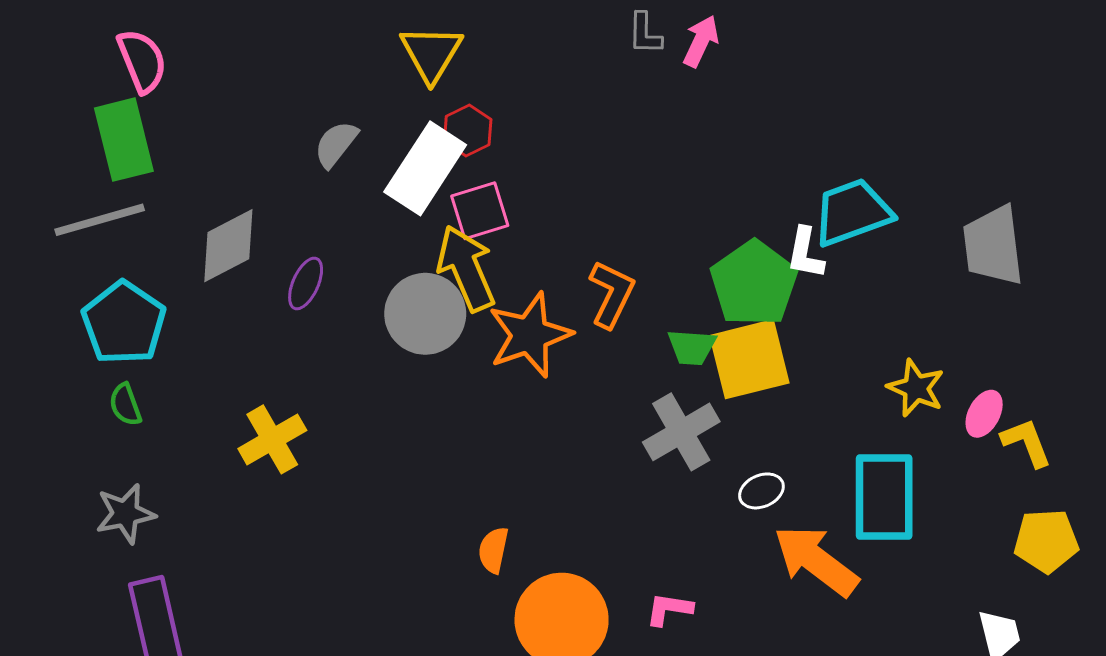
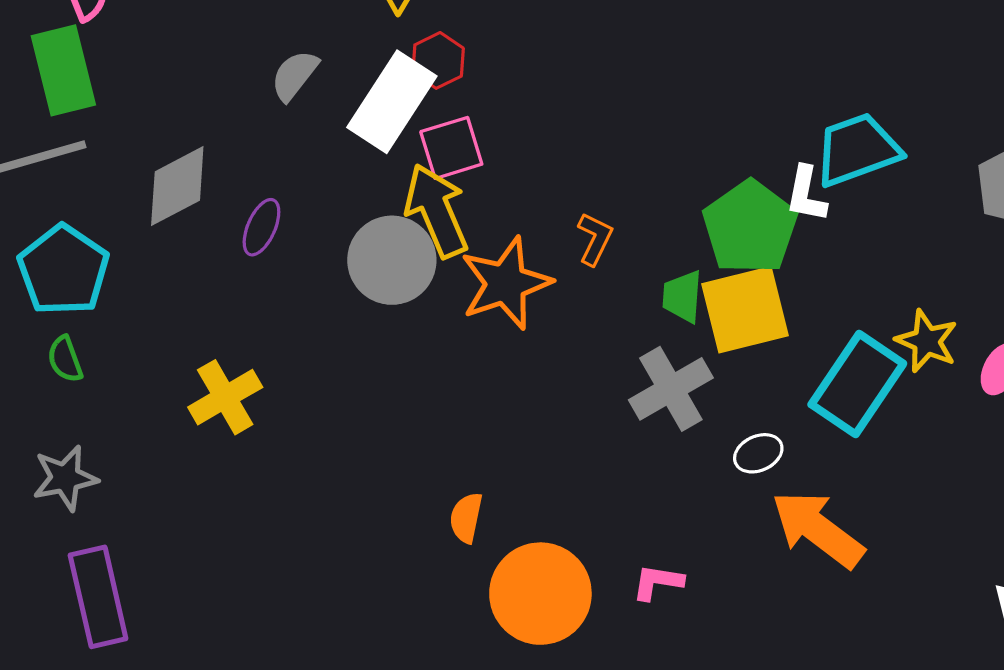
orange L-shape: (612, 294) -> (595, 239), size x0.7
green trapezoid: (692, 347) -> (682, 296), turned 90
cyan rectangle: (884, 497) -> (857, 384), moved, turned 34

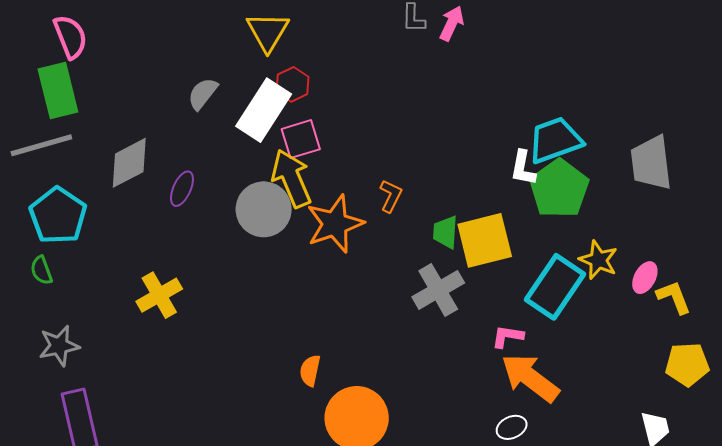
green pentagon: (750, 227) -> (559, 189), moved
green semicircle: (65, 359) -> (41, 270), moved
white ellipse: (758, 453) -> (512, 427), moved
pink L-shape: (658, 582) -> (507, 336), moved

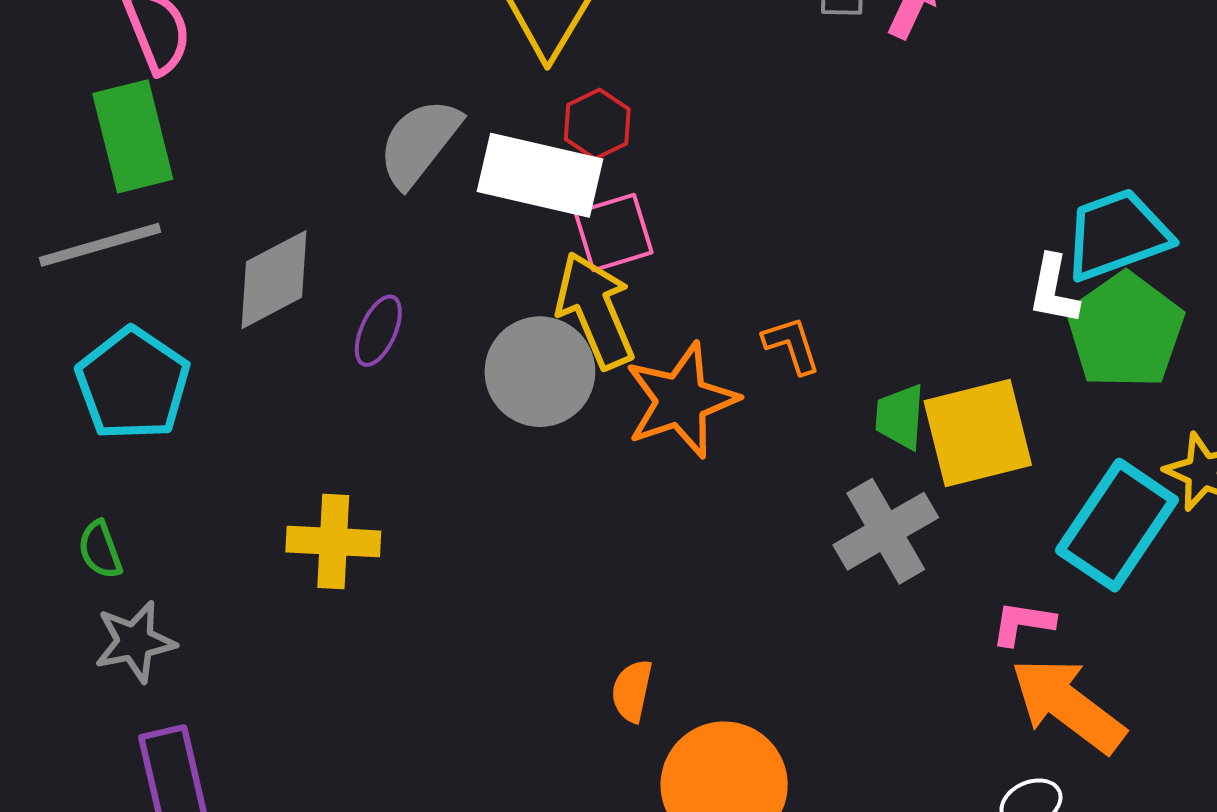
gray semicircle: (203, 94) -> (419, 142), size x1.4
white rectangle: (264, 110) -> (540, 175), turned 70
orange L-shape: (391, 196) -> (792, 345), turned -44
green semicircle: (41, 270) -> (100, 550), moved
yellow cross: (159, 295) -> (333, 541), turned 33

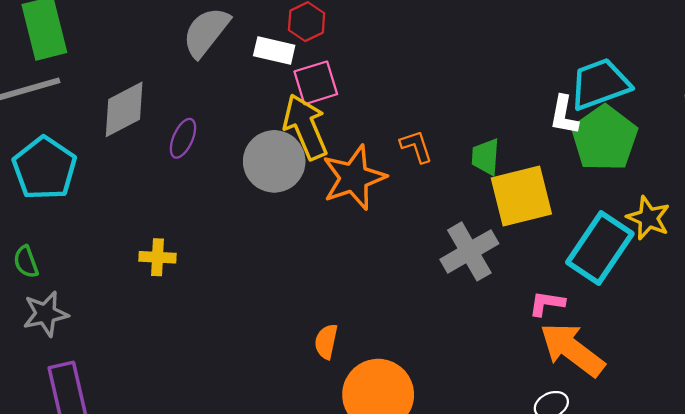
white rectangle: (540, 175) -> (274, 51), size x0.6
green trapezoid: (900, 417) -> (486, 157), moved
yellow cross: (333, 541) -> (158, 257), size x0.7

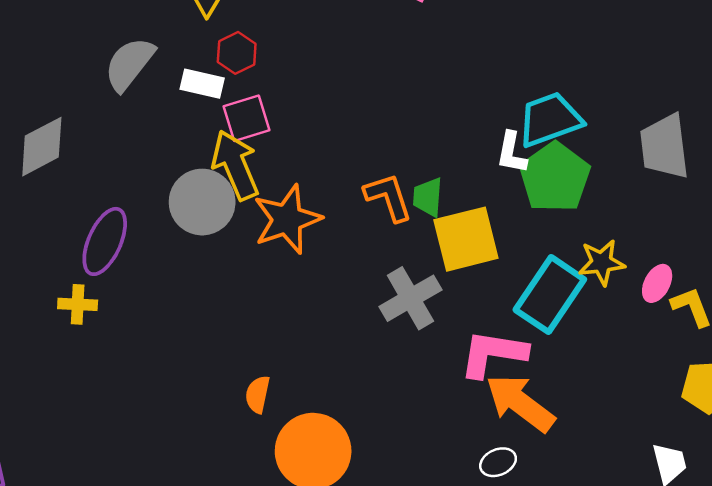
purple ellipse: (183, 138) -> (105, 241), moved, size x1.6
orange L-shape: (416, 146) -> (388, 197), moved, size x1.4
yellow star: (648, 218) -> (602, 262), turned -30
pink L-shape: (547, 303) -> (493, 354), size x1.8

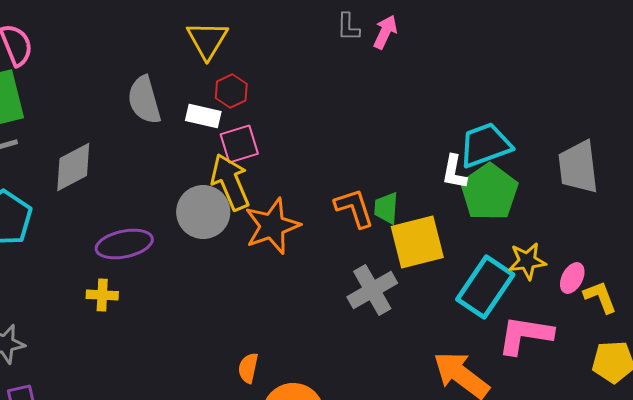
gray semicircle: (129, 64) -> (144, 100), turned -54
purple ellipse: (105, 241) -> (124, 244), turned 54
pink L-shape: (493, 354) -> (525, 335), moved

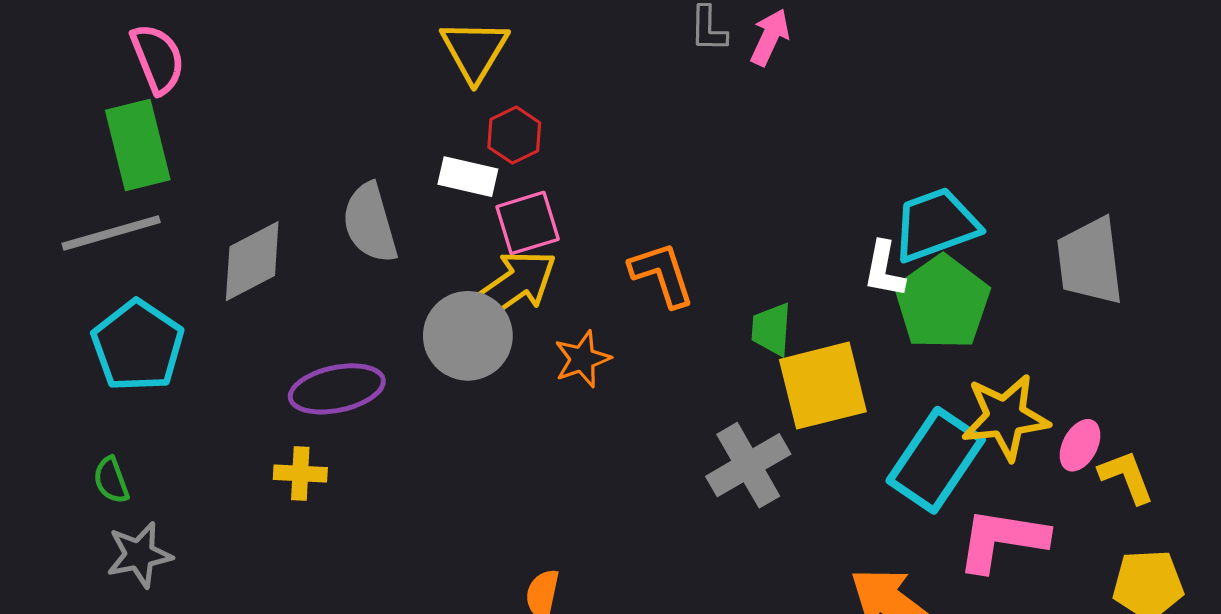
gray semicircle: (144, 100) -> (370, 223), moved
yellow arrow: (230, 182) -> (513, 286), turned 78
orange L-shape: (354, 208) -> (662, 274), moved
orange star: (272, 226) -> (582, 359), size x0.6
yellow star: (527, 261) -> (1005, 417), size x1.4

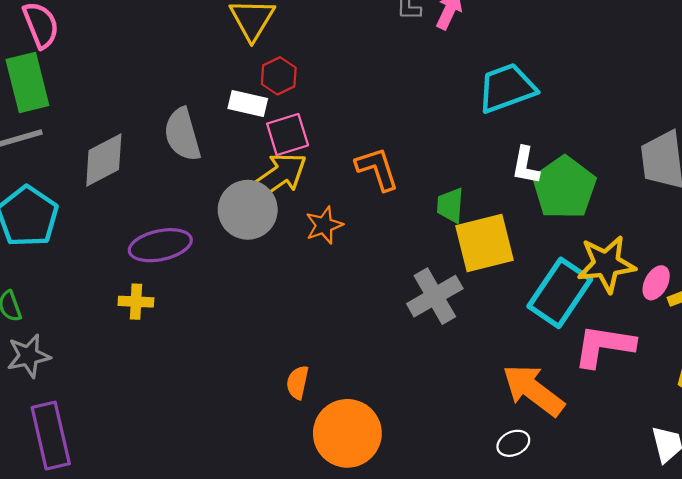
cyan trapezoid: (936, 225) -> (507, 88), moved

